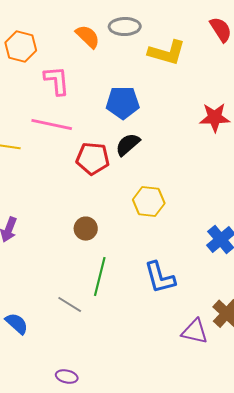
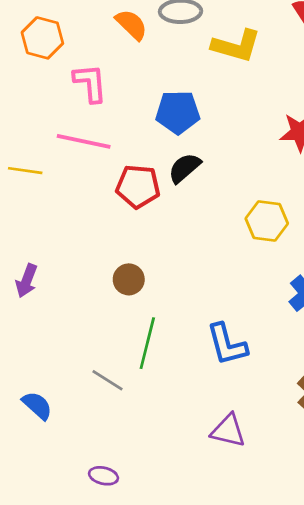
yellow hexagon: (149, 202) -> (267, 221), moved
purple triangle: (195, 332) -> (228, 431), moved

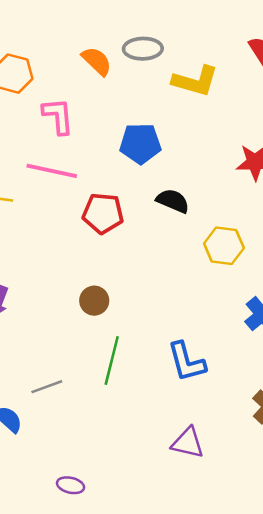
black semicircle: (184, 168) -> (173, 201), moved, turned 64
gray line: (107, 380) -> (47, 387), moved, turned -52

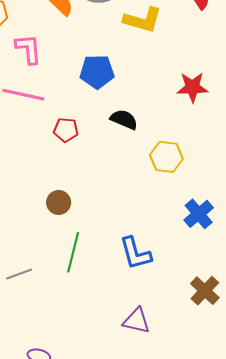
red pentagon: (103, 213) -> (66, 130), size x0.7

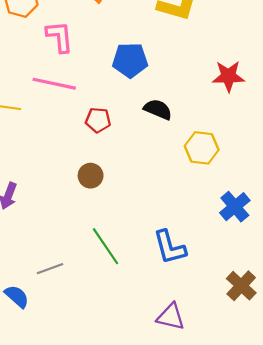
brown circle: (59, 202) -> (91, 176), moved
green line: (73, 252) -> (106, 246), turned -48

